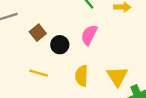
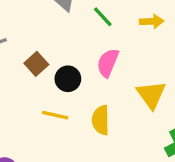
yellow line: (39, 73) -> (55, 115), moved
yellow triangle: (117, 76) -> (151, 95), moved

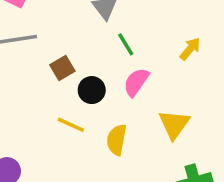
green line: (103, 17) -> (126, 44), moved
yellow arrow: (152, 21) -> (190, 49), turned -60

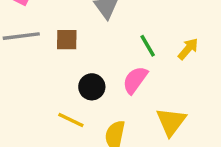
green line: (126, 44) -> (148, 46), moved
brown square: (62, 68) -> (67, 40), moved, turned 30

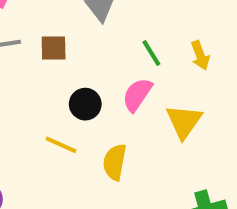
yellow arrow: (188, 49) -> (200, 55), turned 120
yellow triangle: (171, 122) -> (184, 121), moved

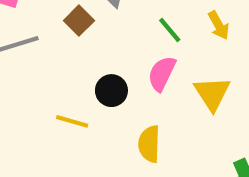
brown square: (54, 48) -> (79, 21), moved, turned -36
yellow line: (61, 145) -> (72, 121), moved

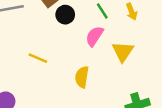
black circle: (111, 91) -> (65, 15), moved

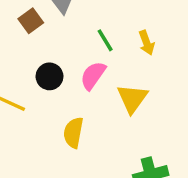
black circle: (65, 15) -> (49, 76), moved

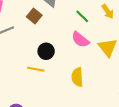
black circle: (49, 76) -> (46, 51), moved
pink semicircle: (93, 76) -> (80, 40), turned -72

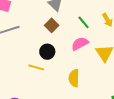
brown square: (34, 16) -> (52, 25), moved
pink semicircle: (80, 40) -> (80, 44), turned 108

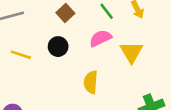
yellow line: (36, 67) -> (21, 55), moved

